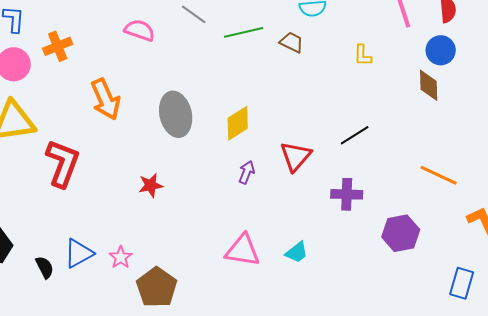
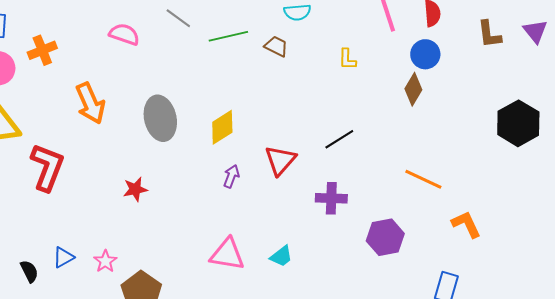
brown diamond: (429, 85) -> (413, 89), turned 32
blue triangle: (79, 253) -> (63, 257), size x0.7

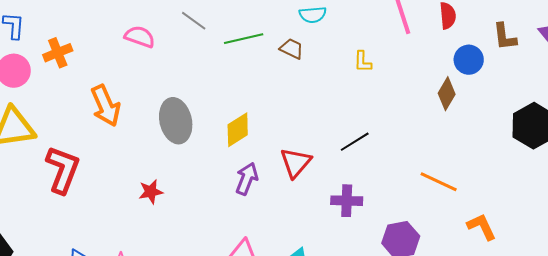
blue circle: (425, 54) -> (469, 60), moved
brown diamond: (413, 89) -> (447, 94), moved
purple arrow: (231, 176) -> (247, 179), size x1.4

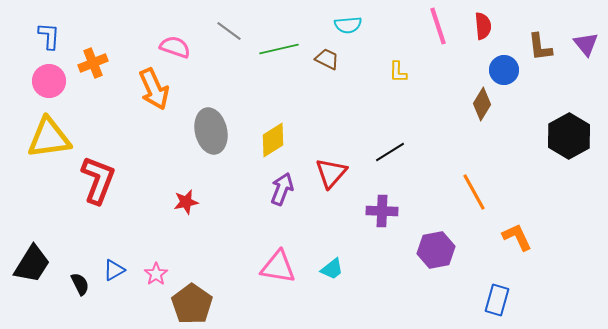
orange arrow: (106, 106) -> (154, 89), moved
orange line: (439, 182) -> (474, 192), turned 36

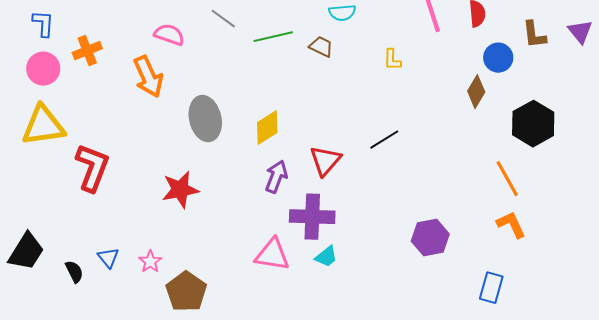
black hexagon: (569, 136) -> (533, 124), moved
orange line: (474, 192) -> (507, 179), moved
red star: (186, 202) -> (180, 190), size x1.5
purple cross: (382, 211) -> (312, 217), moved, size x1.4
blue triangle: (114, 270) -> (108, 258), turned -40

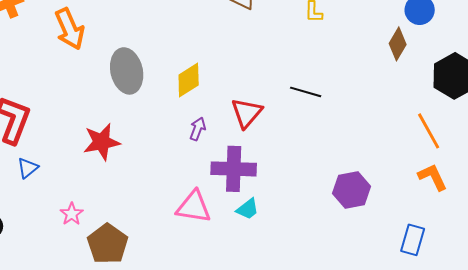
black line: (384, 140) -> (306, 92), turned 48
purple arrow: (276, 177) -> (198, 129), size x0.7
blue triangle: (108, 258) -> (28, 168), moved, turned 30

